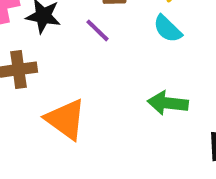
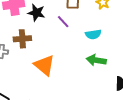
cyan semicircle: (168, 29) -> (93, 34), moved, turned -56

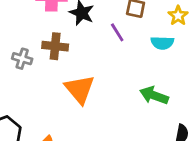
cyan semicircle: (93, 34) -> (162, 43), moved

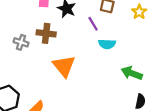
cyan semicircle: (162, 43) -> (107, 44), moved
green arrow: (154, 95) -> (132, 73), moved

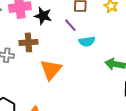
orange triangle: (64, 66) -> (51, 70), turned 30

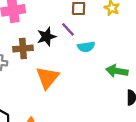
black star: (43, 16) -> (46, 37), moved, turned -30

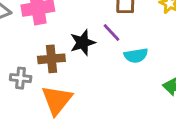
orange triangle: (48, 78) -> (57, 100), moved

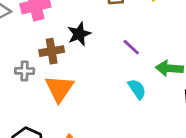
purple line: (111, 32) -> (131, 47), moved
cyan semicircle: (136, 55) -> (137, 89), moved, turned -110

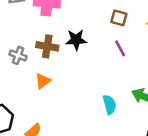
purple line: (131, 47) -> (120, 48), moved
orange triangle: (59, 89) -> (43, 81), size x0.6

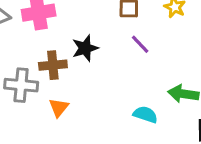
gray cross: (18, 55) -> (21, 85), size x1.5
cyan semicircle: (110, 105) -> (145, 114), turned -42

